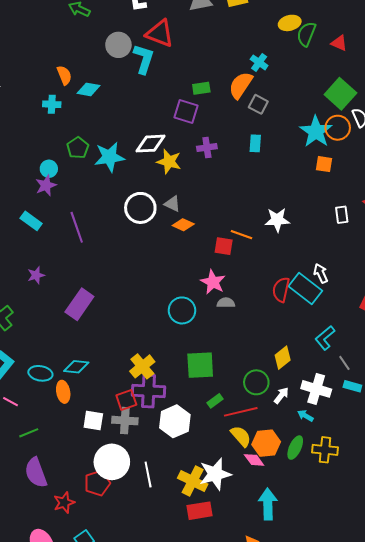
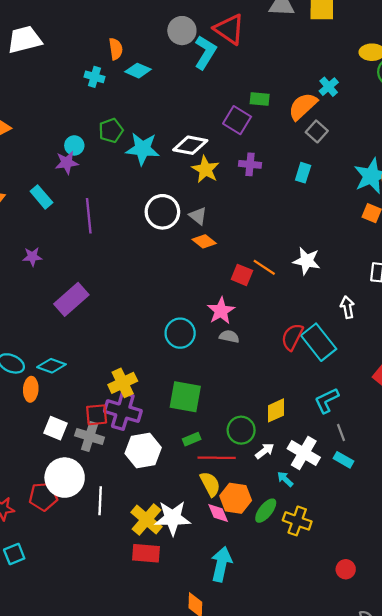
white arrow: (321, 273) -> (347, 307), moved

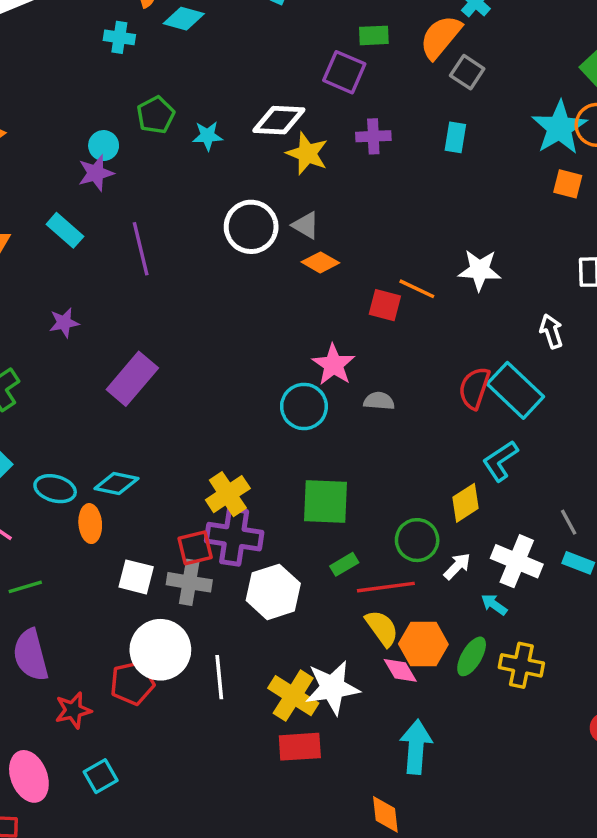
cyan star: (143, 149) -> (208, 136), size x0.6
pink star: (221, 311) -> (334, 365), moved
cyan L-shape: (327, 400) -> (500, 461), moved

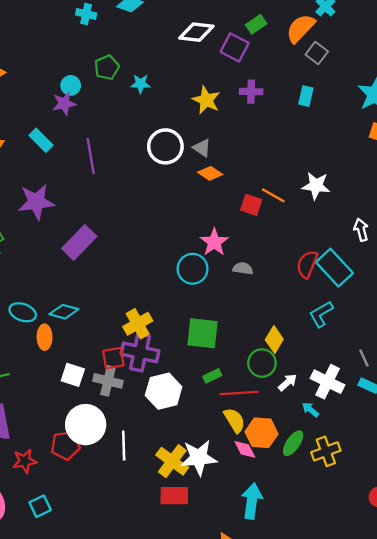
green rectangle: (374, 35) -> (256, 24), turned -36
white diamond: (279, 120) -> (196, 32), moved
purple star: (64, 323) -> (36, 202), size x1.8
yellow diamond: (466, 503) -> (274, 340), moved, turned -30
yellow cross: (521, 665) -> (326, 451), turned -36

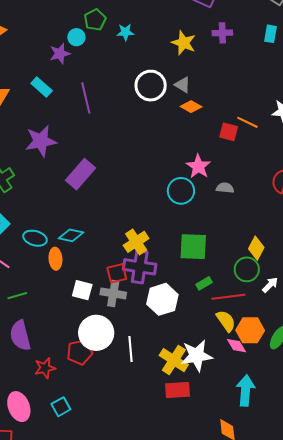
cyan circle: (71, 85) -> (76, 37), moved

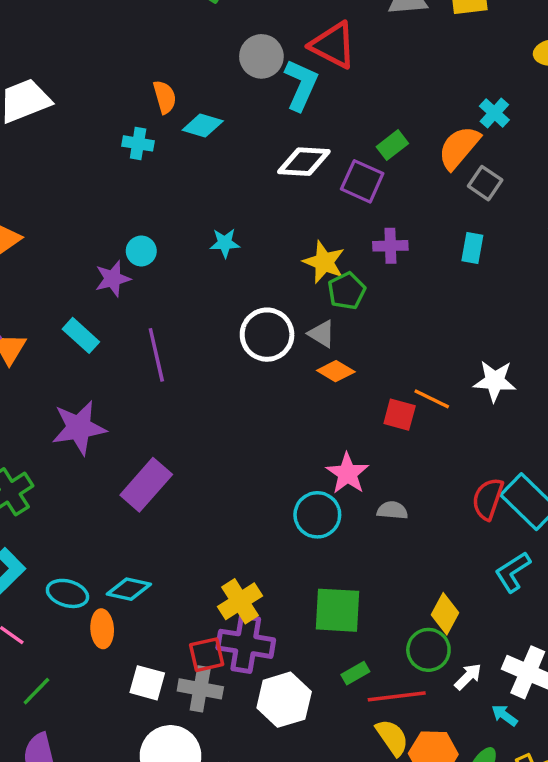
green pentagon: (95, 20) -> (347, 291), moved
green line: (17, 296) -> (36, 691), turned -30

